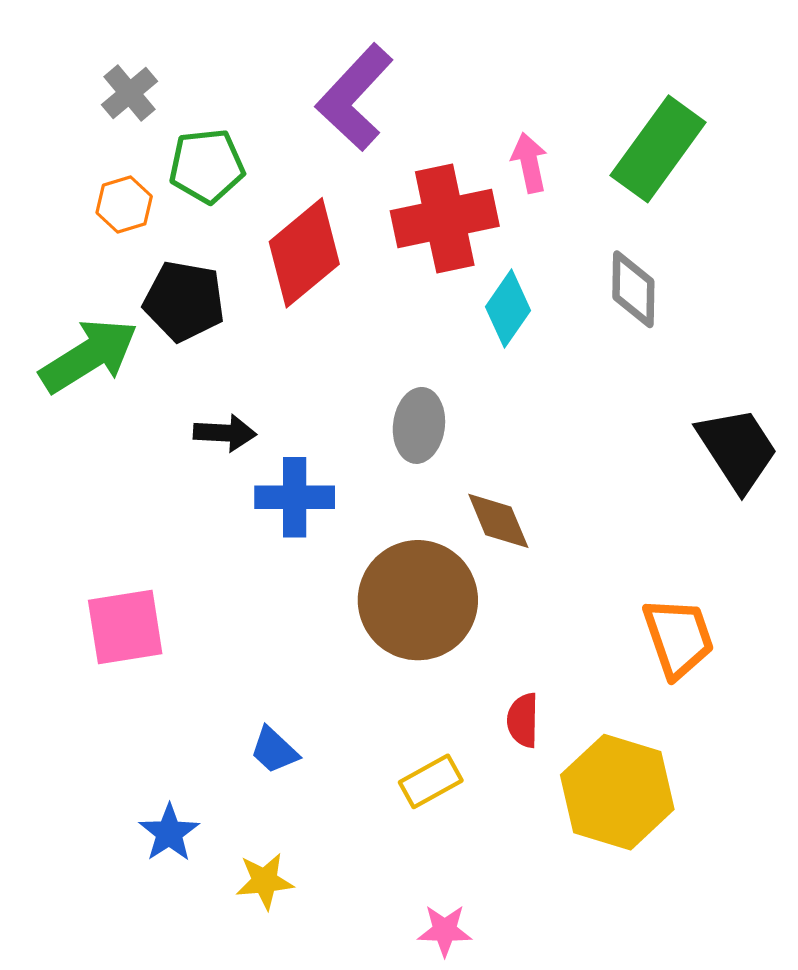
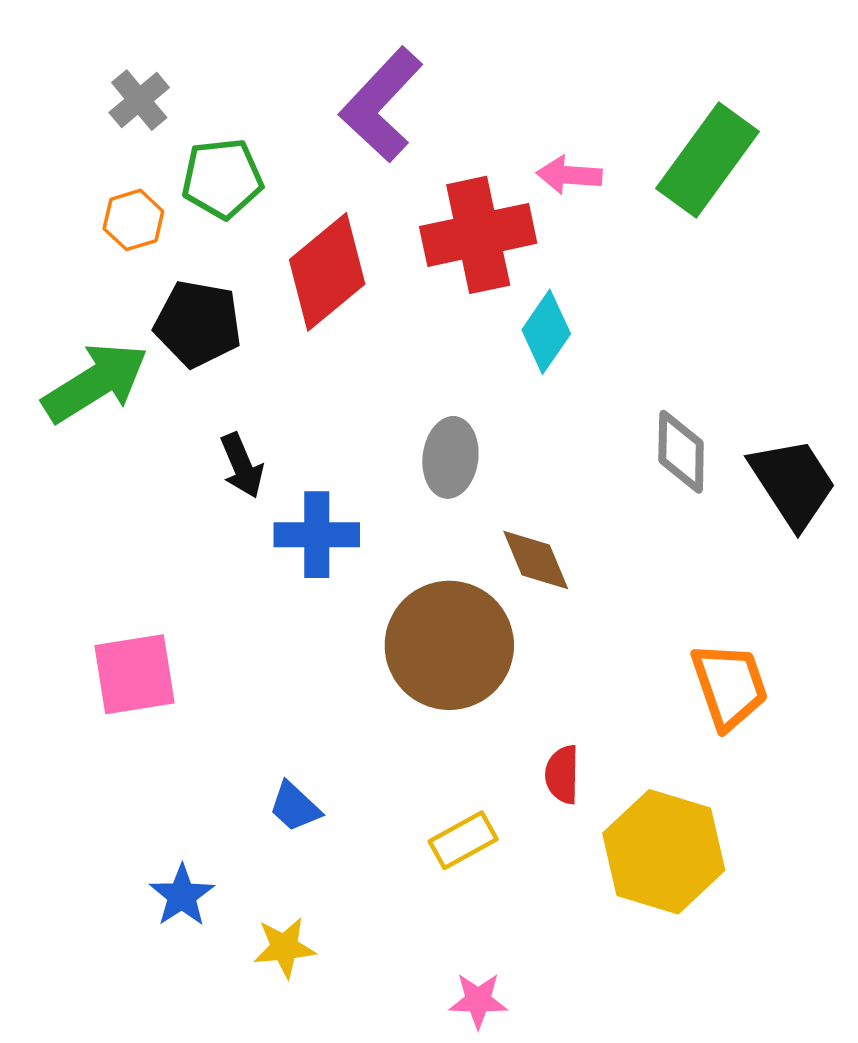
pink arrow: (529, 163) -> (569, 175), turned -74
gray diamond: (633, 289) -> (681, 452), moved
black arrow: (225, 433) -> (242, 466), turned 64

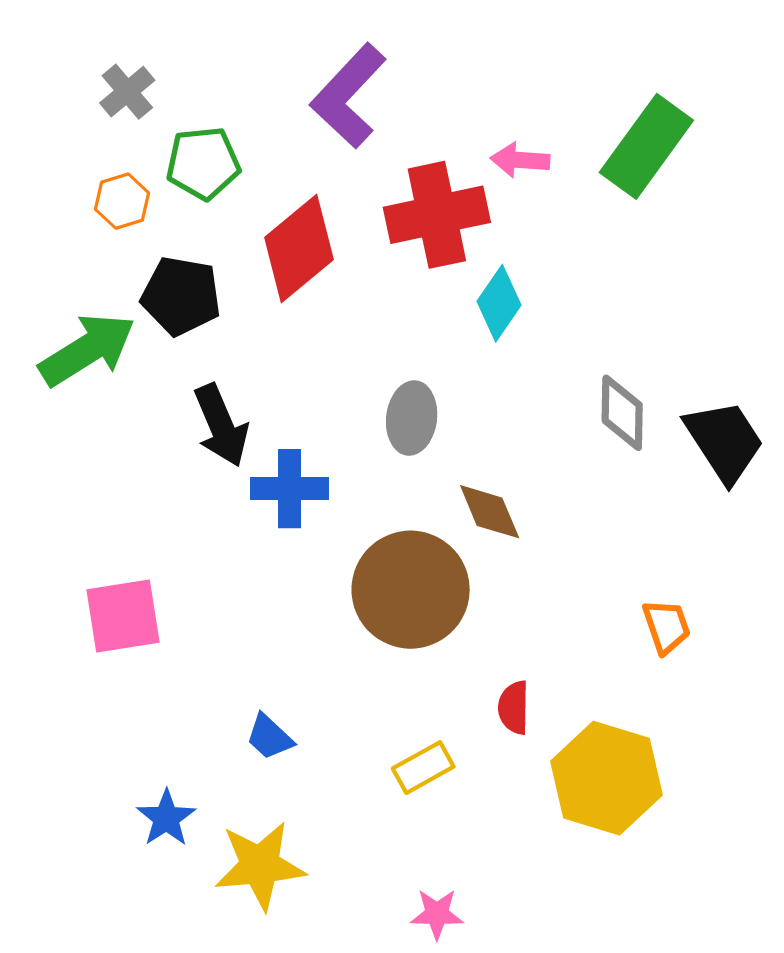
black arrow: (242, 466) -> (221, 425), size x1.4
orange trapezoid: (729, 686) -> (666, 626), size x0.7
yellow star: (284, 947) -> (260, 865), size x1.6

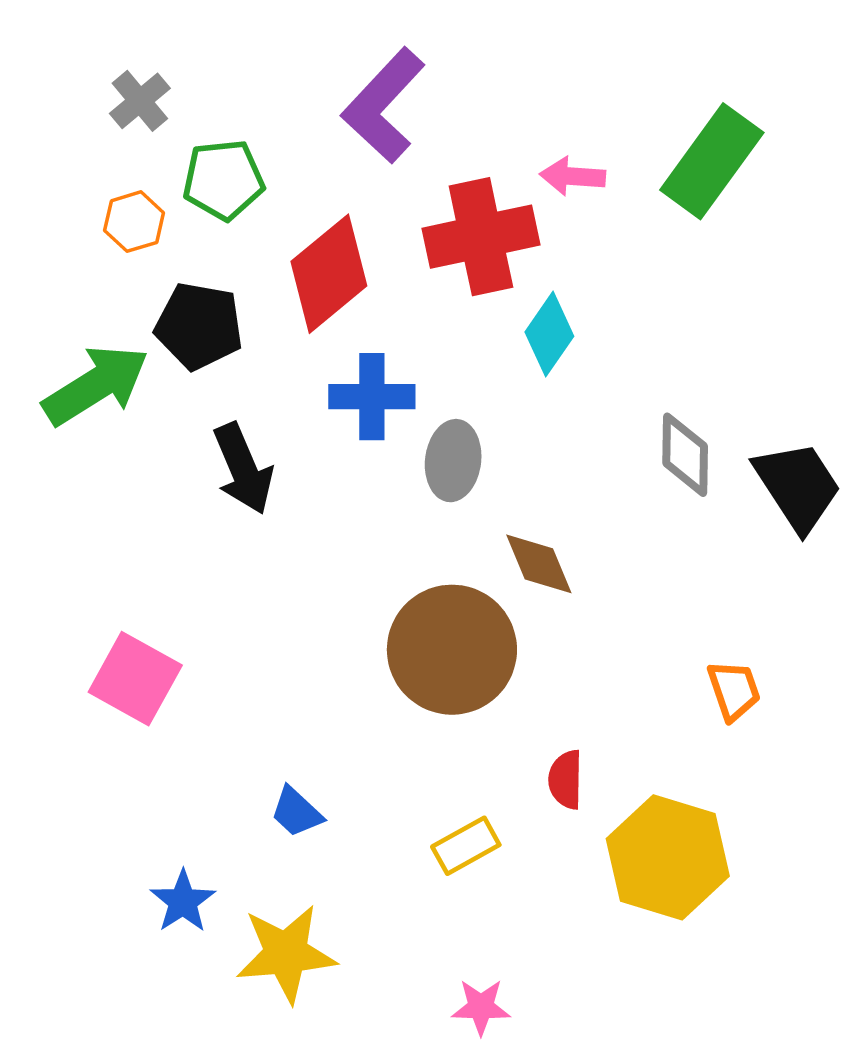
blue cross: (289, 489) -> (372, 397), moved
pink square: (123, 616) -> (135, 679), turned 38

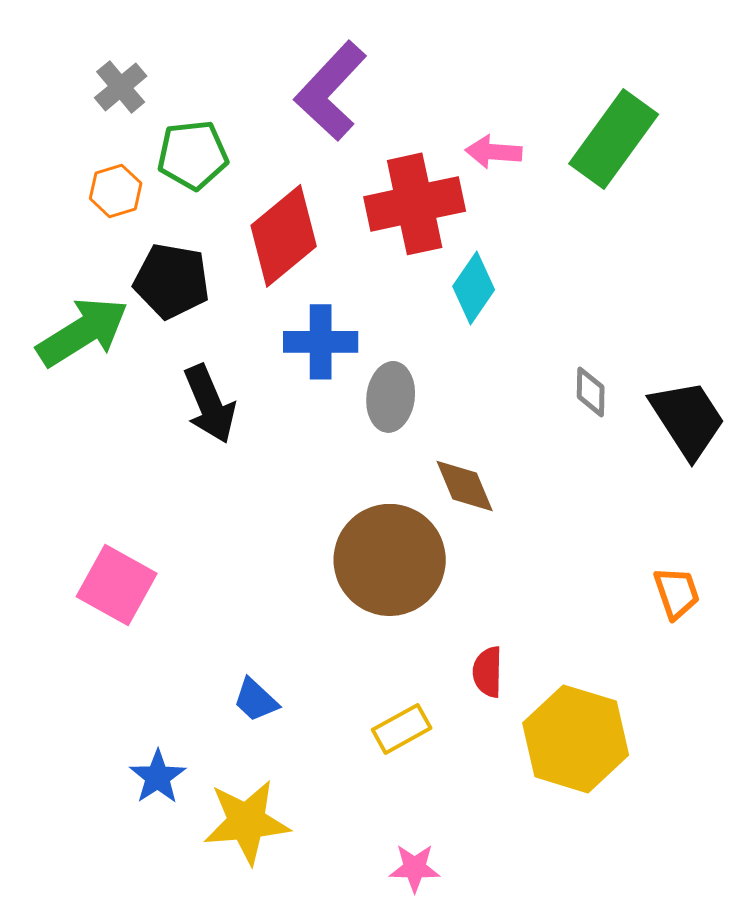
gray diamond: (685, 455) -> (591, 392), size x0.7
orange trapezoid: (734, 690) -> (677, 593), moved

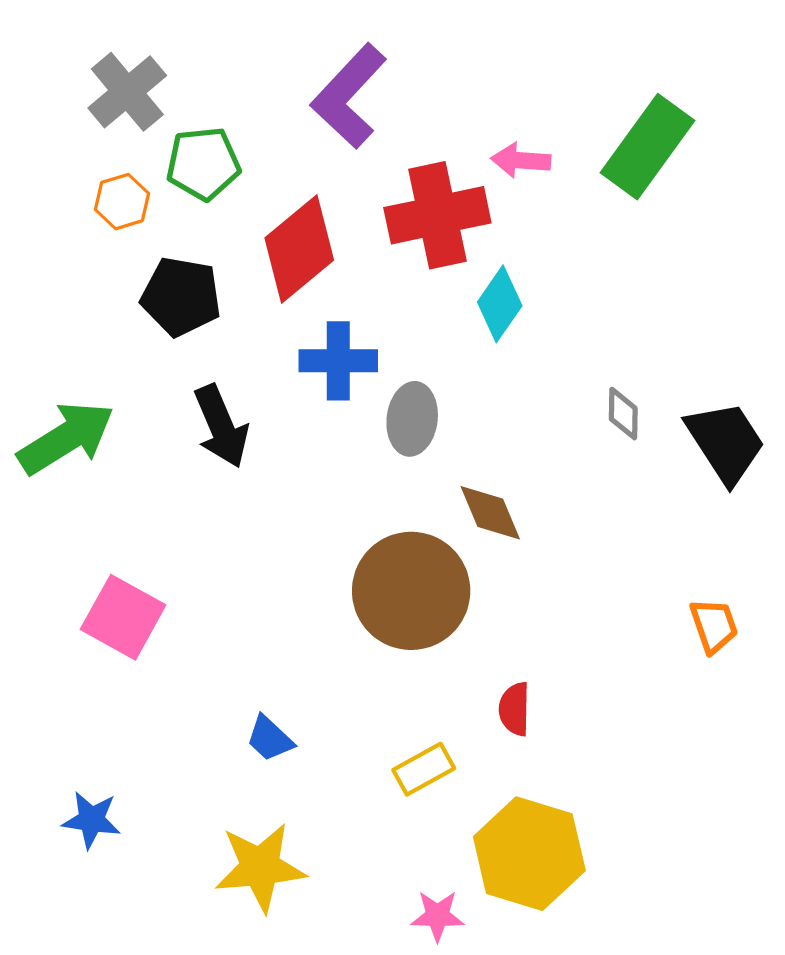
gray cross: (121, 87) -> (127, 92), size x1.4
green arrow: (83, 332) -> (66, 438), moved
yellow hexagon: (576, 739) -> (529, 854), moved
blue star: (158, 777) -> (91, 820), moved, turned -30

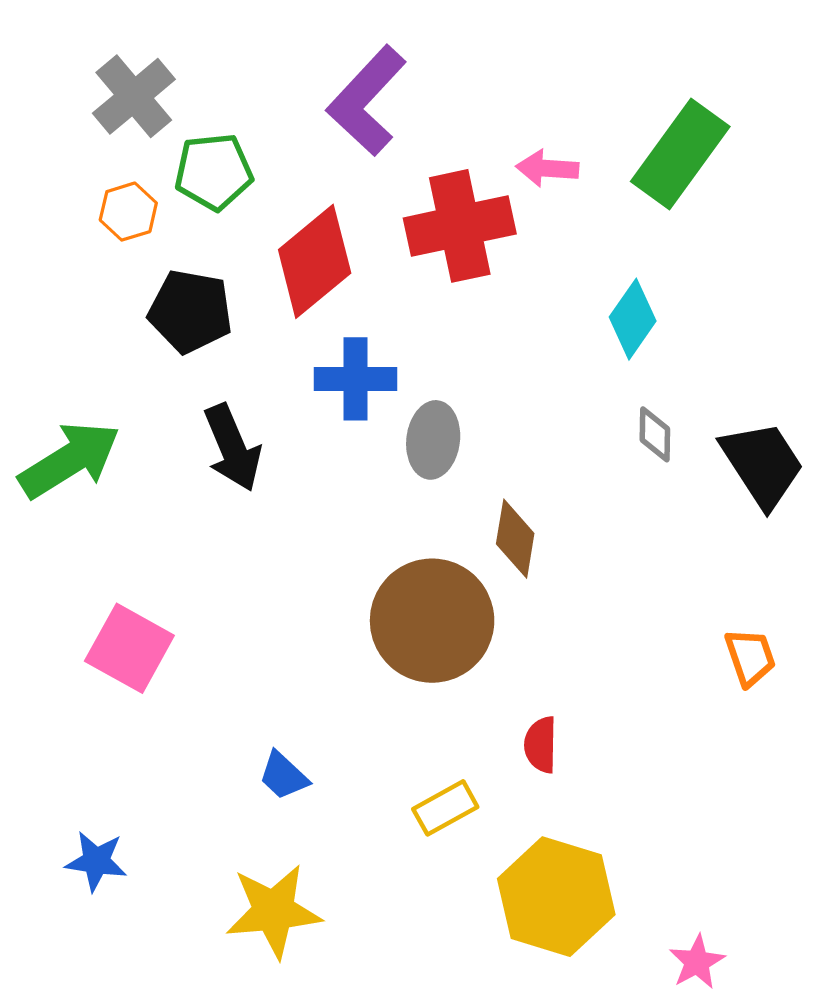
cyan diamond: (500, 304) -> (633, 319), moved
brown diamond: (490, 513) -> (515, 539), turned 32
pink star: (437, 916) -> (697, 962), moved, turned -30

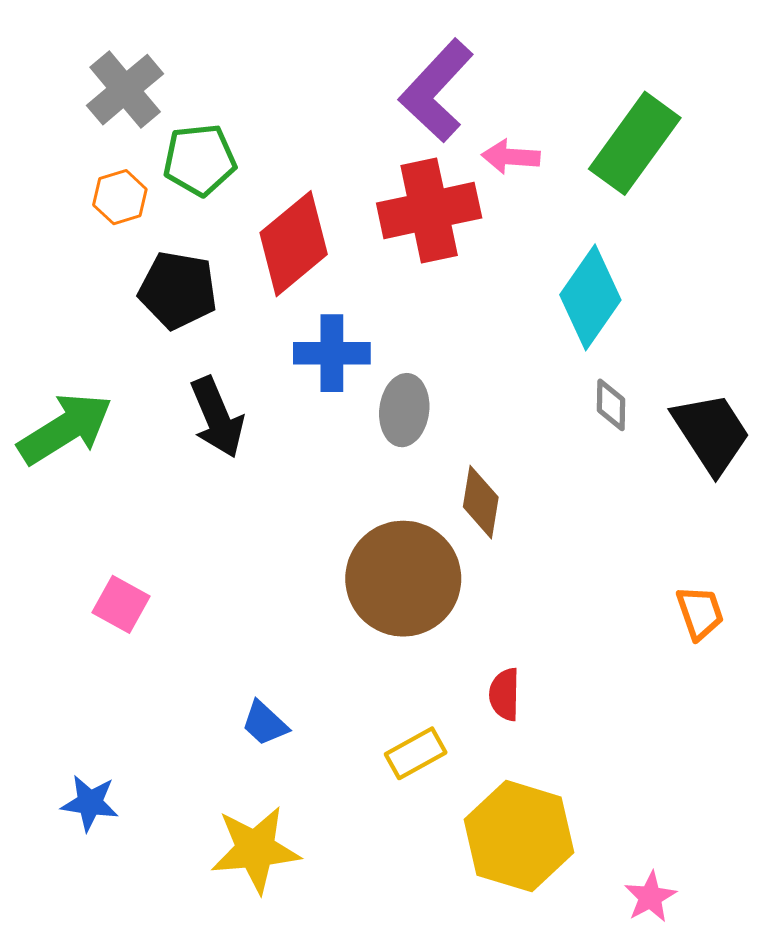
purple L-shape: (367, 101) -> (436, 91), moved
cyan diamond: (633, 319) -> (590, 297), size x1.4
pink square: (129, 648) -> (121, 604), size x0.7

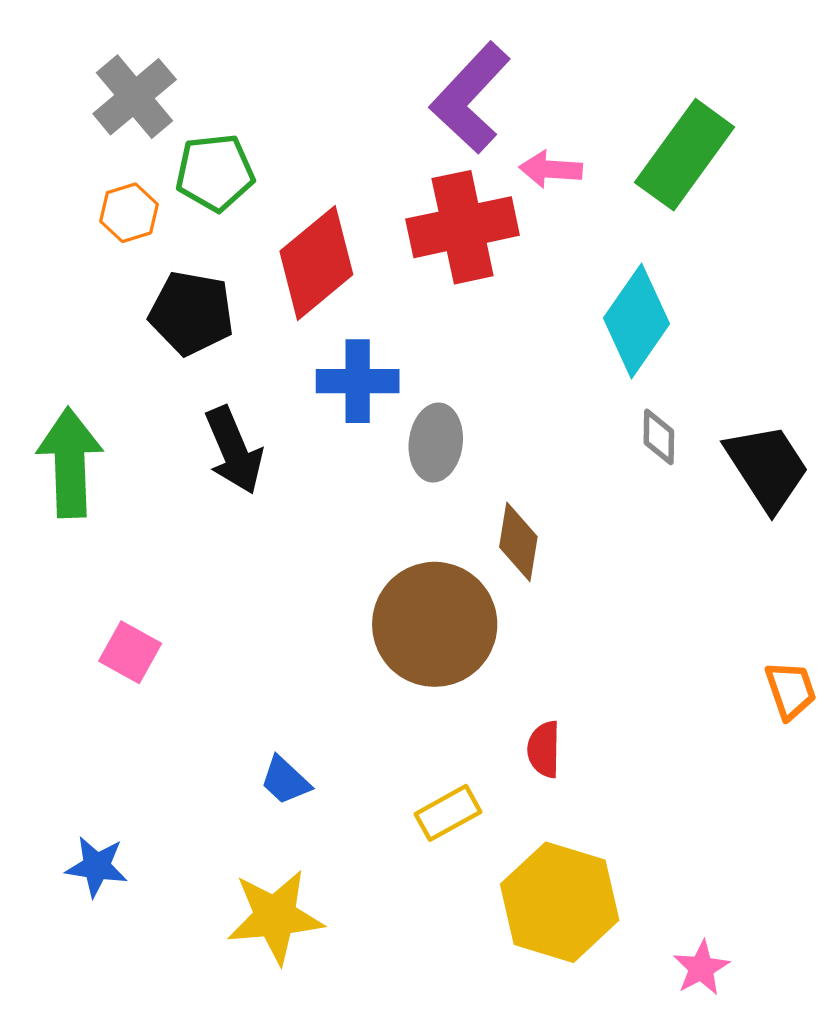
green arrow: (65, 429) -> (70, 463), turned -60
orange trapezoid: (700, 613) -> (791, 690), moved

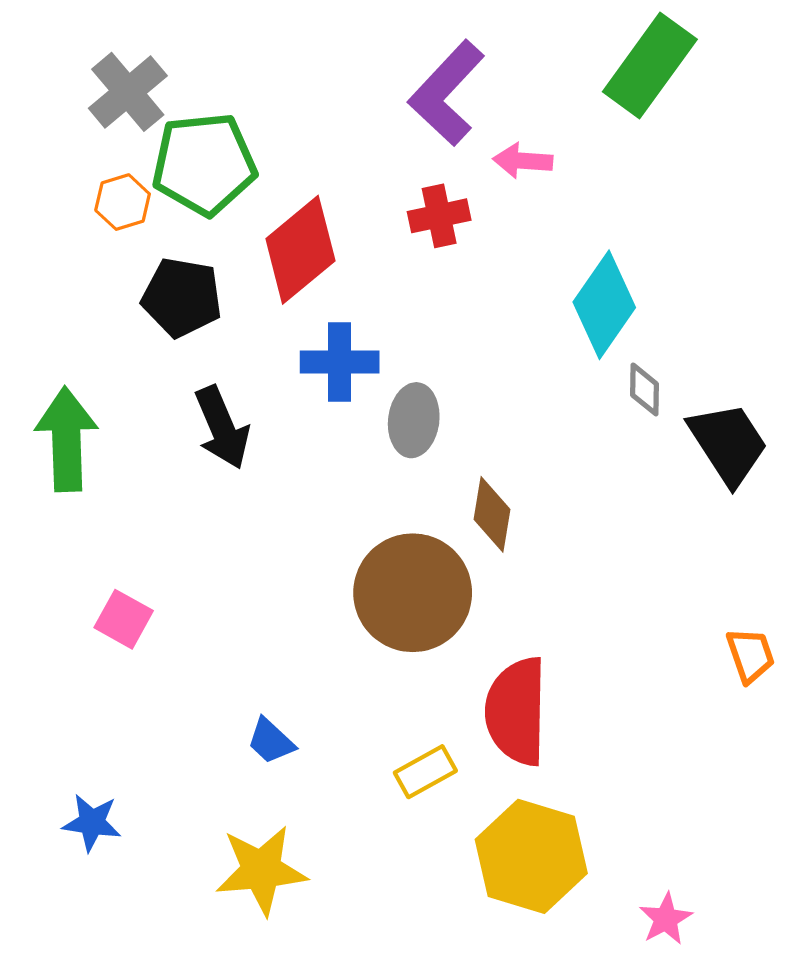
green rectangle: (685, 155) -> (650, 65), moved
green pentagon: (215, 173) -> (204, 164), size x1.4
red cross: (463, 227) -> (439, 216), size x0.6
gray diamond: (659, 437) -> (645, 389), moved
red semicircle: (544, 749) -> (516, 711), size x2.0

